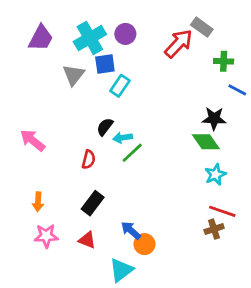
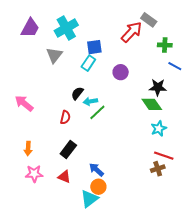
purple circle: (125, 34) -> (121, 72), moved
blue square: (105, 64) -> (94, 47), moved
orange circle: (144, 244) -> (98, 187), moved

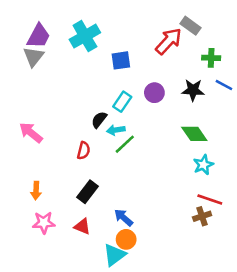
gray triangle: (54, 55) -> (33, 57), moved
cyan rectangle: (88, 63) -> (122, 102), moved
black star: (158, 87) -> (193, 90), moved

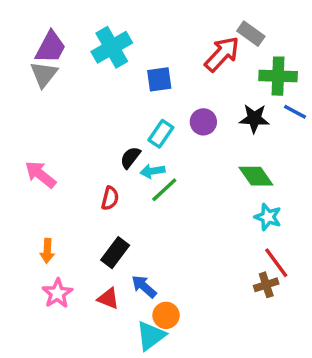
green cross: (211, 58) -> (278, 76), size x1.5
cyan star: (203, 165) -> (268, 217), turned -30
red line: (210, 200) -> (276, 263), turned 35
blue arrow: (124, 218) -> (144, 287), moved
pink star: (44, 223) -> (57, 293), turned -30

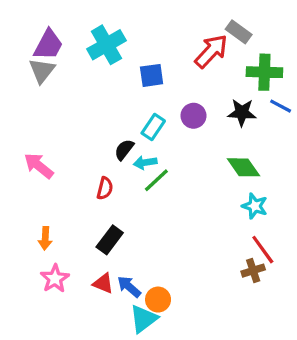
blue arrow: (144, 287) -> (129, 287), moved

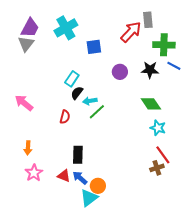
gray rectangle: (239, 32) -> (148, 20), turned 49
cyan rectangle: (153, 127) -> (72, 79), moved
black rectangle: (110, 240) -> (78, 155), moved, turned -36

